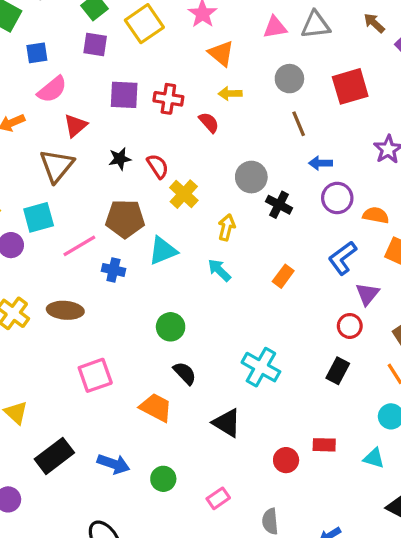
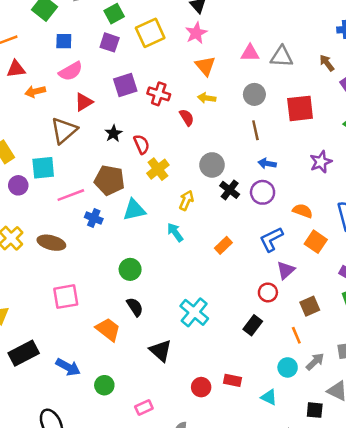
purple square: (124, 95) -> (125, 85), turned -30
black star: (120, 159) -> (113, 133), turned -30
purple circle: (337, 198) -> (263, 192), moved

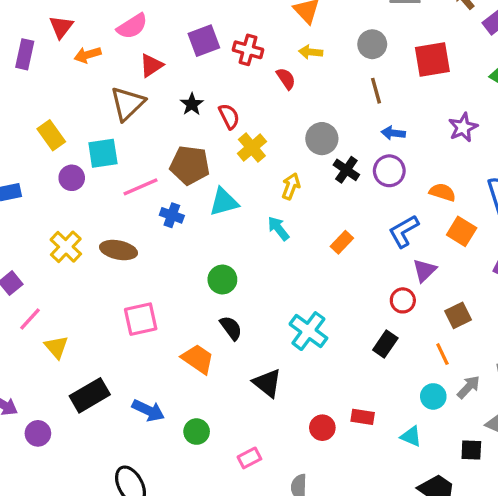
red triangle: (16, 69) -> (61, 27), turned -42

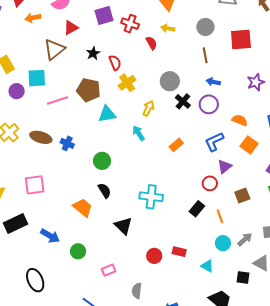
blue cross: (172, 215) -> (67, 143), moved
pink square: (141, 319) -> (35, 185), moved
cyan cross: (308, 331) -> (151, 197), turned -35
orange line: (442, 354) -> (220, 216), moved

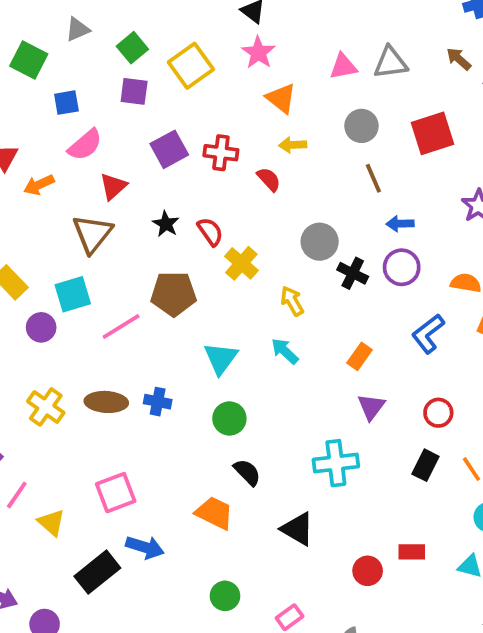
yellow arrow: (148, 108) -> (292, 301), turned -42
cyan triangle: (107, 114) -> (221, 358), moved, turned -30
purple triangle: (225, 166) -> (371, 407), moved
blue arrow: (50, 236) -> (145, 547), moved

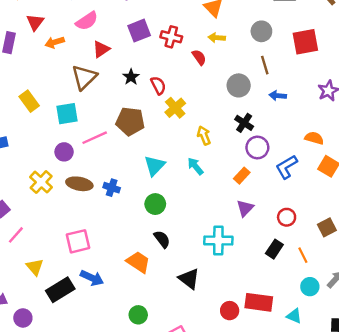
gray circle: (320, 242) -> (239, 85), moved
purple circle: (402, 267) -> (257, 147), moved
purple circle: (41, 327) -> (64, 152), moved
yellow triangle: (51, 523) -> (35, 267), moved
red rectangle: (412, 552) -> (259, 302), size x1.6

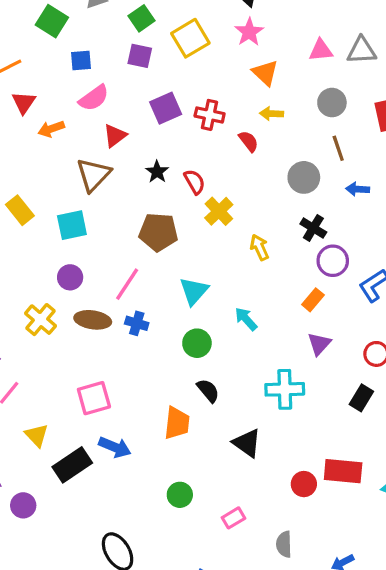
pink line: (95, 138) -> (127, 284), moved, turned -30
cyan arrow: (195, 166) -> (246, 319), moved
orange trapezoid: (138, 262) -> (177, 423), turned 65

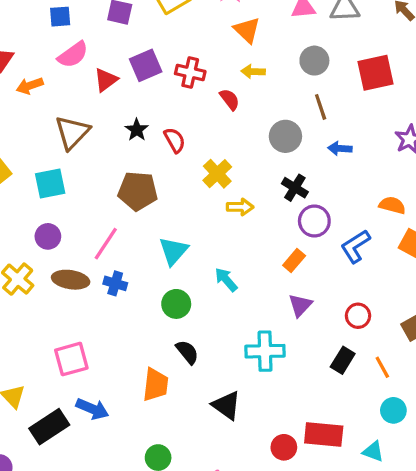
red triangle: (115, 136) -> (106, 80), moved
yellow cross: (219, 211) -> (217, 174), moved
yellow arrow: (259, 247) -> (240, 207), turned 115

